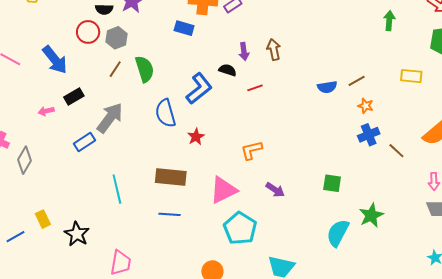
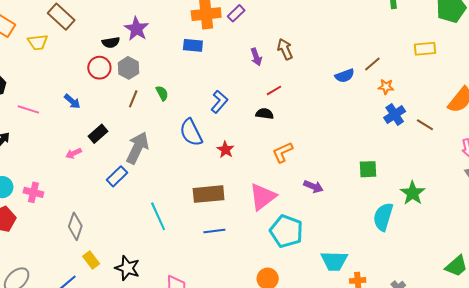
blue arrow: (55, 60) -> (72, 101), size x0.6
green semicircle: (145, 69) -> (162, 93), size x0.6
black semicircle: (228, 70) -> (265, 114), moved
blue L-shape: (199, 89) -> (219, 102), size x0.7
gray diamond: (25, 160) -> (75, 226), moved

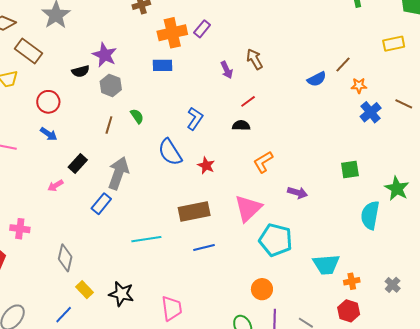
red circle: (99, 68) -> (48, 102), moved
gray hexagon: (128, 68) -> (111, 85), moved
brown line: (425, 125) -> (404, 104), moved
cyan line: (158, 216) -> (146, 239), turned -68

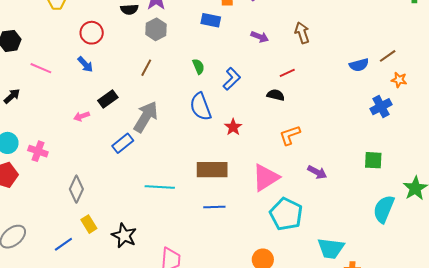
purple arrow: (227, 70) -> (260, 37), moved, turned -54
blue cross: (371, 112) -> (381, 107), moved
green semicircle: (137, 116) -> (198, 66), moved

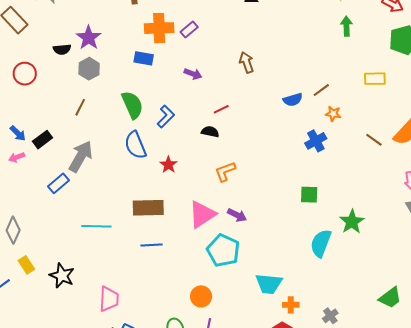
brown arrow: (302, 33) -> (247, 62), moved
blue arrow: (85, 64) -> (18, 133), moved
green semicircle: (198, 66) -> (132, 105), size x1.8
purple arrow: (317, 172) -> (237, 215), moved

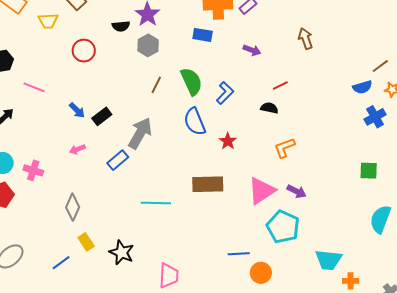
blue semicircle: (293, 100) -> (362, 87), moved
brown line: (80, 107) -> (156, 85), moved
pink arrow: (17, 157) -> (77, 149), moved
blue line: (152, 245) -> (239, 254), moved

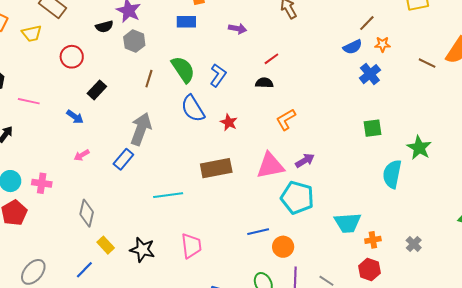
black rectangle: (102, 116) -> (97, 90), moved
pink triangle: (262, 191) -> (270, 166), turned 32
purple arrow: (297, 191) -> (305, 160), turned -48
pink trapezoid: (169, 276) -> (191, 246), moved

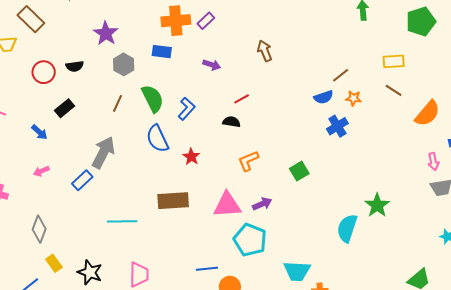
black semicircle: (104, 27) -> (75, 66), moved
gray hexagon: (134, 41) -> (124, 64), moved
brown line: (427, 63) -> (394, 90), moved
green square: (372, 128) -> (299, 171), moved, turned -30

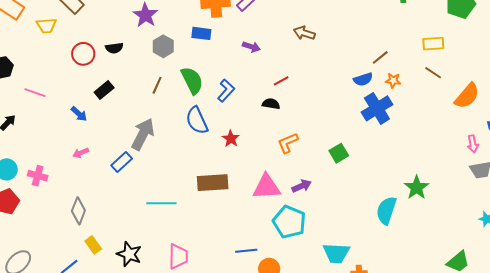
brown arrow: (265, 51) -> (304, 33), turned -50
blue cross: (337, 126) -> (377, 108), size x1.4

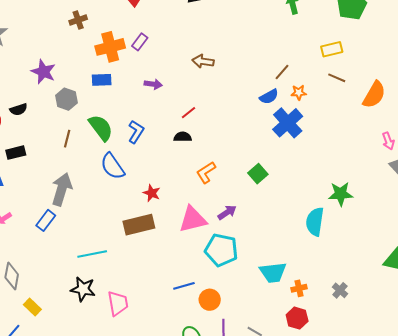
black rectangle: (104, 90) -> (16, 153), turned 36
red star: (231, 139) -> (152, 193), moved
green star: (417, 188) -> (341, 194), turned -30
black star: (129, 254) -> (83, 289), moved

